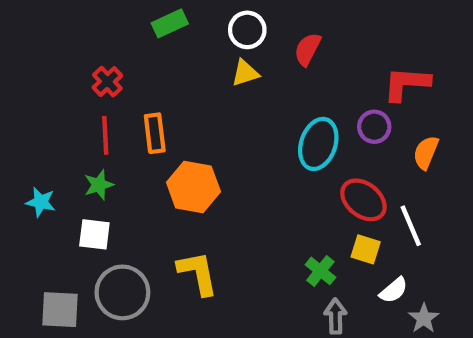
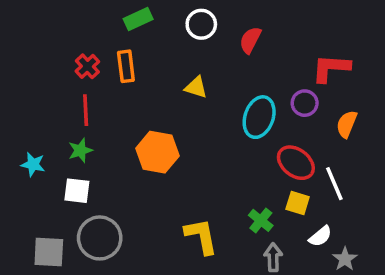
yellow triangle: (245, 73) -> (196, 87), moved, turned 35
orange rectangle: (155, 133) -> (126, 66), moved
yellow L-shape: (198, 273) -> (201, 236), moved

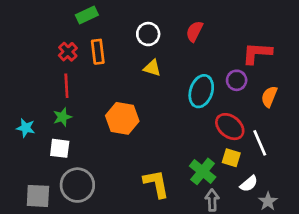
green rectangle: (138, 19) -> (87, 15), moved
white circle: (201, 24) -> (148, 34), moved
green cross: (261, 220) -> (203, 171), size x1.4

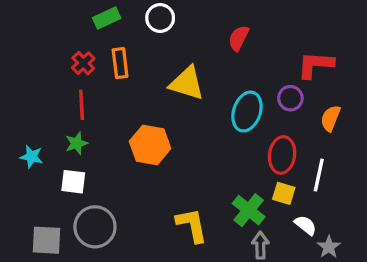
white circle: (148, 34) -> (160, 18), moved
yellow triangle: (152, 68) -> (187, 83), size x1.6
red ellipse: (230, 127) -> (282, 155), turned 60
white line: (260, 143) -> (319, 175), turned 35
white semicircle: (249, 184) -> (305, 225), turned -102

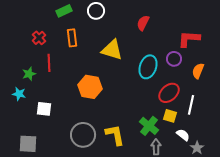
red cross: (83, 63) -> (39, 38), moved
green star: (77, 143) -> (29, 74), moved
red ellipse: (282, 155) -> (169, 93), turned 40
gray circle: (95, 227) -> (83, 135), moved

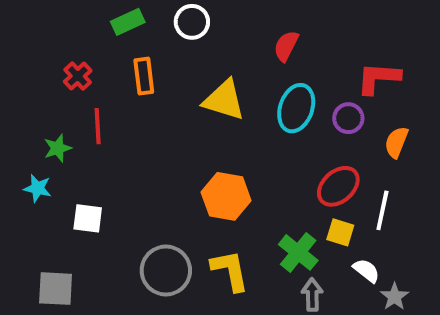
cyan ellipse: (148, 67) -> (296, 108), moved
orange hexagon: (90, 87) -> (226, 196), moved

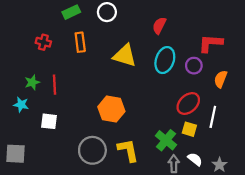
red cross: (78, 76) -> (43, 42), turned -32
red line: (98, 126) -> (55, 85), moved
orange hexagon: (226, 196) -> (111, 109), moved
white semicircle: (366, 271) -> (195, 159), moved
gray square: (56, 289) -> (15, 154), moved

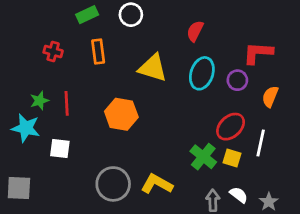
cyan star: (21, 105) -> (26, 128), size x1.5
orange hexagon: (111, 109) -> (121, 114), moved
green cross: (166, 140) -> (203, 157), moved
yellow L-shape: (128, 150) -> (157, 184), turned -50

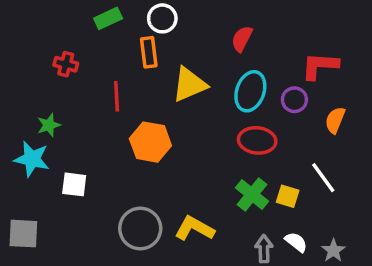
orange rectangle: (98, 52) -> (149, 52), moved
yellow triangle: (153, 68) -> (189, 84), turned -40
red line: (67, 103) -> (117, 96), moved
red ellipse: (231, 127) -> (257, 140), moved, turned 48
white line: (261, 143) -> (323, 178), turned -48

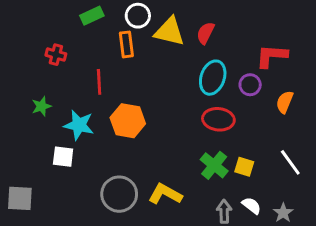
yellow triangle: (189, 84) -> (170, 32), moved, turned 36
cyan star: (32, 159) -> (79, 125), moved
white line: (323, 178) -> (290, 162), moved

